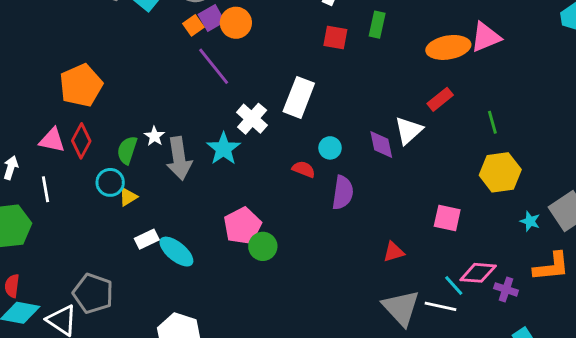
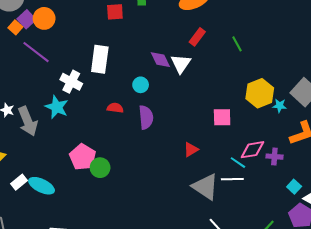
purple diamond: (381, 144) -> (160, 60), moved
cyan circle: (330, 148) -> (141, 85), moved
yellow hexagon: (500, 172) -> (260, 93), moved

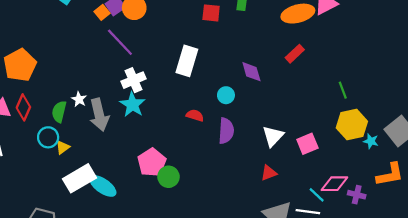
green line: (237, 44) -> (343, 90), moved
white triangle: (181, 64) -> (273, 136), moved
white cross: (71, 82) -> (133, 80), moved, turned 30
pink square: (222, 117) -> (307, 144), turned -30
white rectangle: (19, 182) -> (79, 178), size x1.8

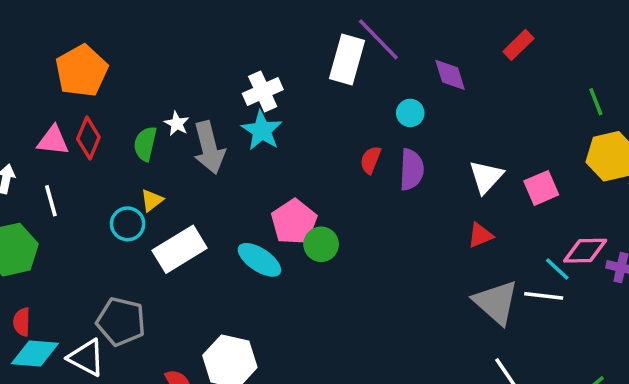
purple line: (120, 42) -> (378, 39), moved
red semicircle: (195, 115) -> (371, 160), moved, turned -84
cyan circle: (48, 137) -> (128, 224), moved
cyan ellipse: (103, 186) -> (259, 260), moved

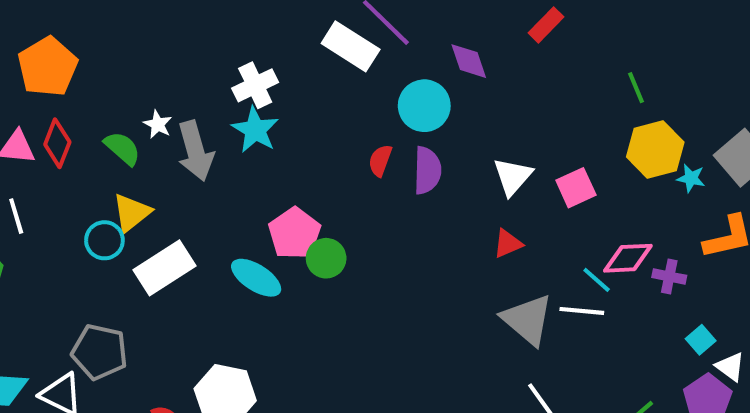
white rectangle: (347, 59) -> (351, 46), turned -72
cyan circle: (410, 113) -> (424, 106), size x1.6
green semicircle: (145, 144) -> (122, 148), turned 120
yellow triangle: (152, 200) -> (132, 213), size x1.5

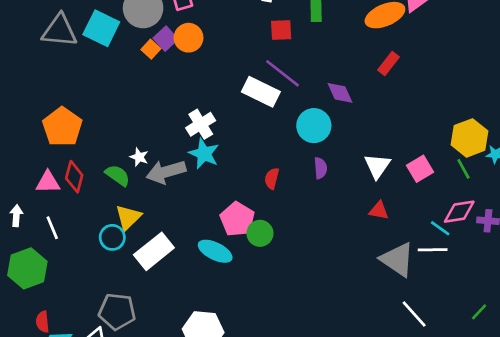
green line: (636, 88) -> (463, 169), moved
gray arrow: (195, 151) -> (166, 172), turned 96
red semicircle: (380, 160) -> (272, 178), moved
purple semicircle: (427, 170) -> (320, 168), size x0.7
red triangle: (508, 244) -> (379, 211), turned 40

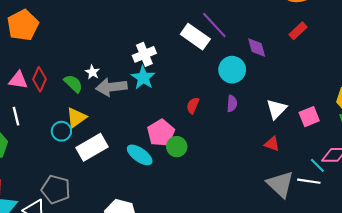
orange pentagon: (62, 127) -> (23, 25), moved

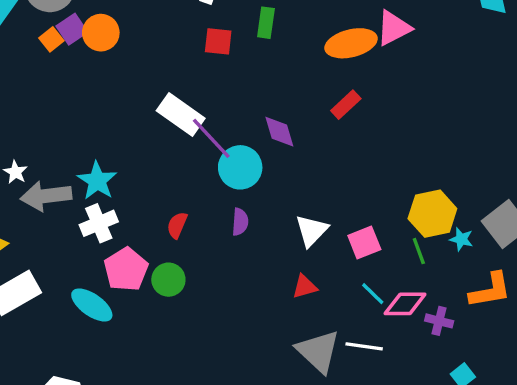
purple line: (214, 25) -> (211, 138), moved
white cross: (144, 54) -> (99, 223), moved
red triangle: (272, 144) -> (305, 287), turned -35
green circle: (177, 147) -> (168, 280), moved
cyan line: (317, 165) -> (373, 294), moved

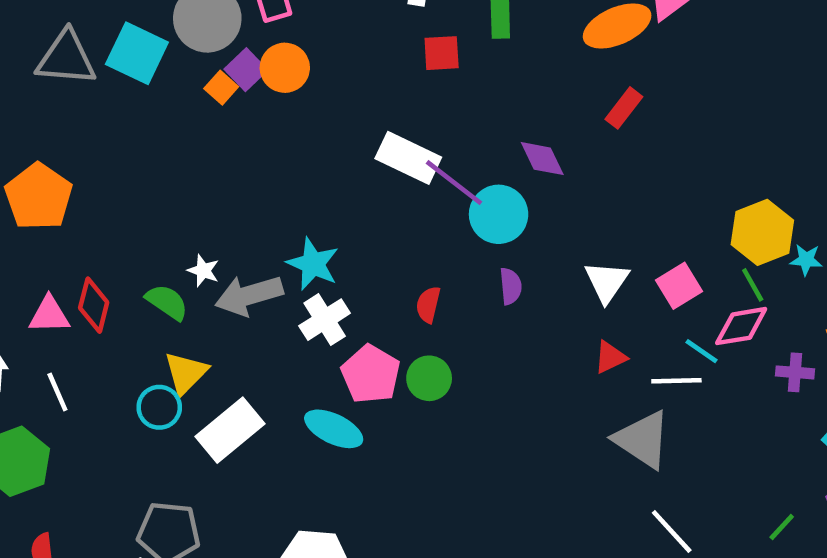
pink diamond: (405, 304) -> (741, 326), moved
white line: (364, 346) -> (676, 381), moved

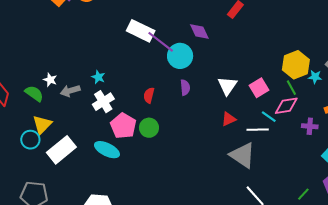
cyan star: (313, 264) -> (98, 77), size x0.6
gray arrow: (249, 295) -> (70, 91), size x0.7

